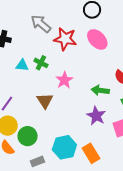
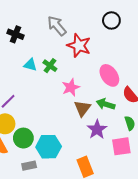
pink ellipse: (97, 39) -> (109, 75), moved
brown triangle: (45, 101) -> (82, 108), moved
cyan hexagon: (64, 147) -> (49, 147), moved

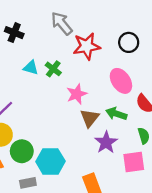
black circle: (111, 20) -> (129, 42), moved
red star: (79, 46) -> (87, 46), turned -30

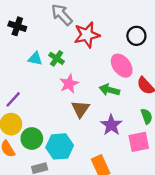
black circle: (129, 42) -> (136, 36), moved
pink star: (77, 94) -> (69, 84), moved
green arrow: (116, 114) -> (109, 90), moved
brown triangle: (90, 118) -> (80, 109), moved

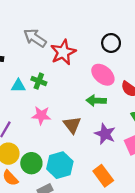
pink star: (69, 84) -> (41, 115), moved, turned -30

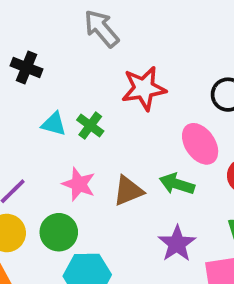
gray arrow: (35, 38) -> (101, 29), moved
brown triangle: (72, 125) -> (128, 191), moved, turned 30
green circle: (31, 163) -> (59, 232), moved

